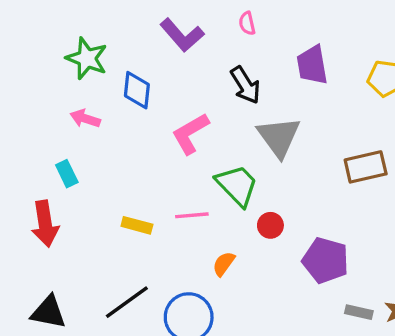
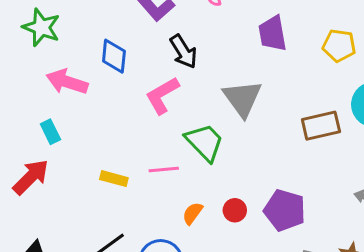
green star: (87, 58) -> (41, 27), moved
black arrow: (245, 85) -> (183, 52), moved
pink arrow: (85, 119) -> (67, 82), size x1.5
red arrow: (45, 224) -> (31, 177), turned -126
red circle: (270, 225) -> (235, 210), moved

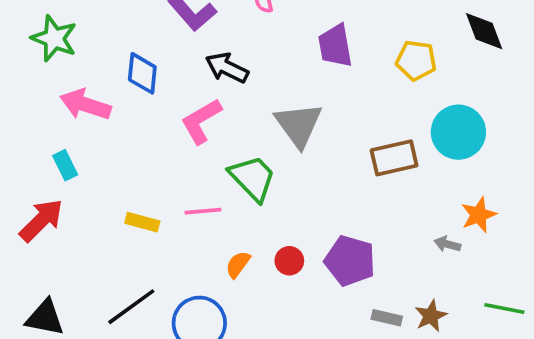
black arrow: (183, 52) -> (227, 68), turned 148

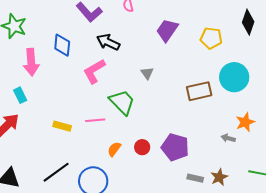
black diamond: (484, 31) -> (248, 22), turned 40
purple trapezoid: (335, 46) -> (167, 30), turned 45
pink arrow: (85, 105) -> (31, 62), turned -112
gray triangle: (299, 125) -> (147, 73), size x0.5

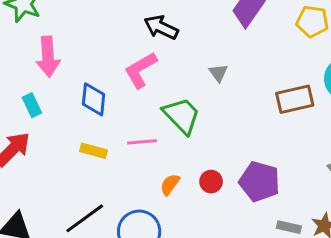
blue diamond: (62, 45) -> (94, 99), moved

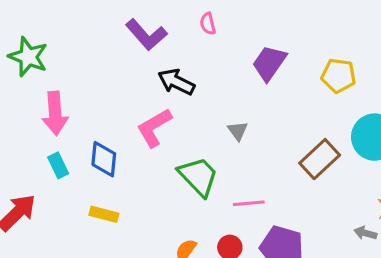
brown rectangle: (295, 99) -> (320, 159), turned -30
cyan rectangle: (32, 105) -> (58, 165), moved
pink line: (142, 142) -> (249, 203), moved

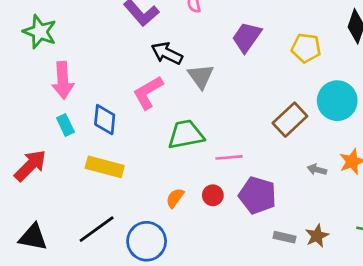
gray triangle: (238, 131) -> (201, 76), moved, size x1.5
green trapezoid: (198, 176) -> (186, 134), turned -57
yellow rectangle: (104, 214) -> (105, 167), size x1.5
gray arrow: (365, 233) -> (317, 170), moved

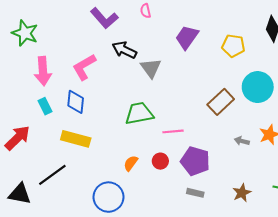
pink L-shape: (148, 93) -> (84, 67), moved
black line: (97, 229) -> (52, 175), moved
gray rectangle: (284, 237) -> (195, 193), moved

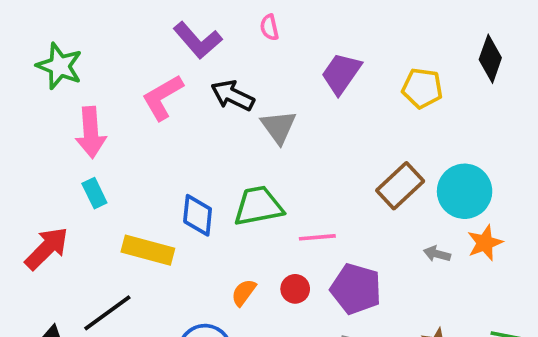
pink L-shape: (84, 67) -> (163, 97), moved
cyan circle: (258, 87) -> (465, 191), moved
blue diamond: (76, 102) -> (198, 215), moved

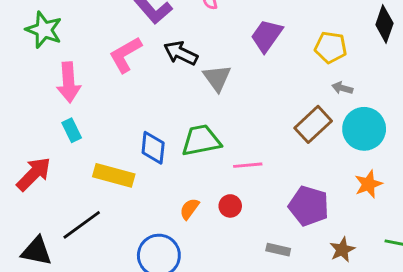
orange star: (485, 243) -> (368, 184), moved
gray arrow: (437, 254) -> (342, 88), moved
purple pentagon: (356, 289) -> (309, 206), moved

